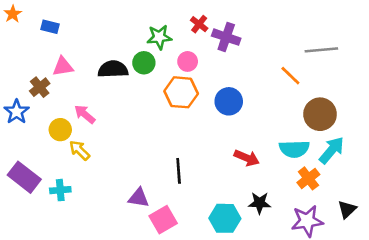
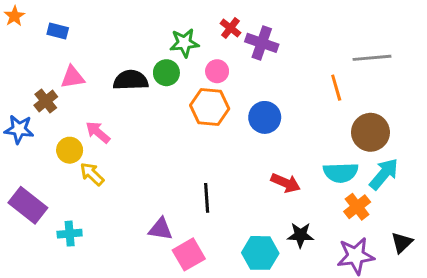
orange line: (290, 76) -> (336, 88), turned 30
blue star: (17, 112) -> (19, 129), turned -30
cyan cross: (60, 190) -> (70, 234), moved

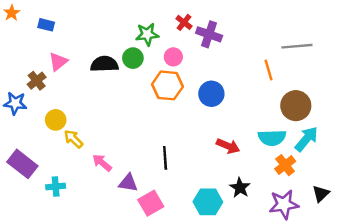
pink triangle: (73, 77) -> (58, 62), turned -30
pink arrow: (98, 132) -> (102, 163), moved
black star: (300, 235) -> (240, 188), turned 30

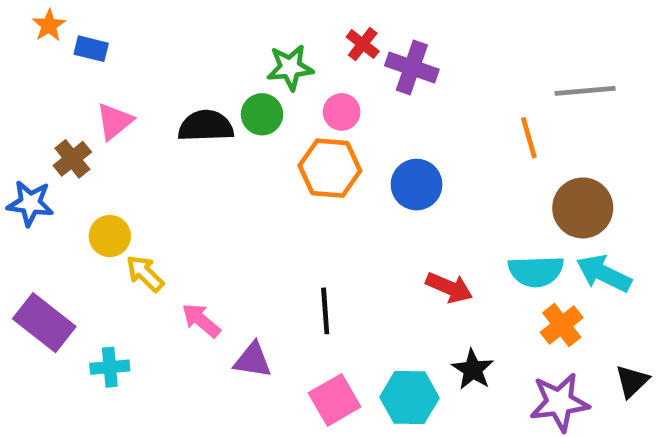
orange star: (12, 13) -> (49, 25), moved
cyan arrow: (306, 139) -> (604, 273), turned -104
pink square: (151, 203) -> (335, 400), moved

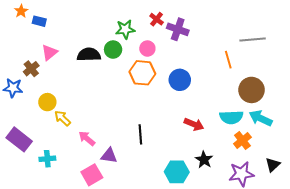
pink square: (335, 400) -> (92, 175), moved

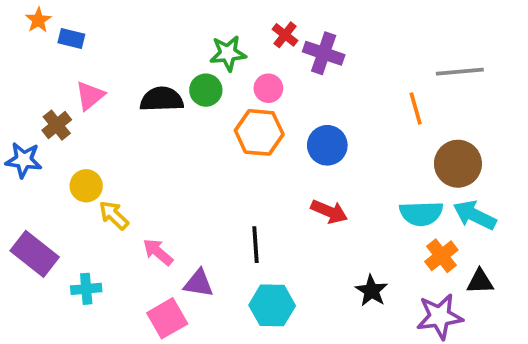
red arrow: (194, 124) -> (329, 212), moved
black triangle: (273, 165) -> (480, 281), moved, turned 42
cyan hexagon: (177, 172) -> (272, 305), moved

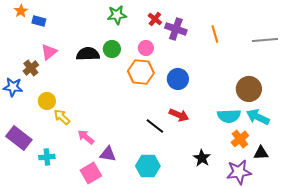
green star: (228, 53) -> (117, 15), moved
gray line: (460, 72) -> (265, 40), moved
orange line: (416, 108) -> (215, 34), moved
black line: (256, 245) -> (155, 126), moved, turned -48

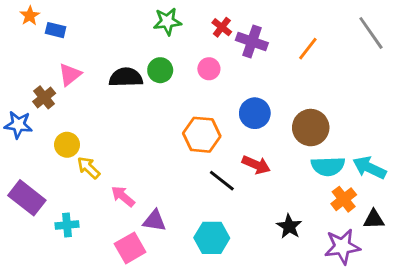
orange line: (215, 34) -> (308, 49), turned 54
gray line: (265, 40) -> (371, 33), moved, turned 60
orange hexagon: (141, 72) -> (202, 135), moved
brown circle: (249, 89) -> (311, 128), moved

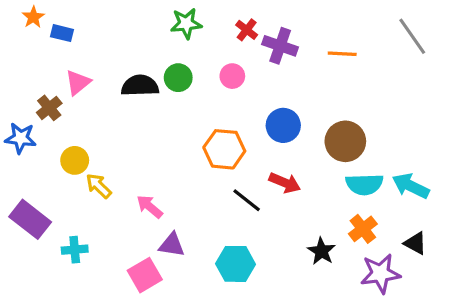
orange line: (308, 49) -> (342, 54), turned 55
pink arrow: (123, 196) -> (150, 207), moved
orange cross: (344, 199) -> (363, 229), moved
black triangle: (374, 219) -> (415, 243), turned 30

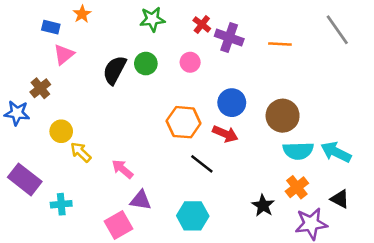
orange star: (33, 17) -> (82, 14), moved
pink triangle: (78, 82) -> (64, 54), moved
black semicircle: (140, 86) -> (115, 70), turned -60
red arrow: (285, 183) -> (225, 134), moved

